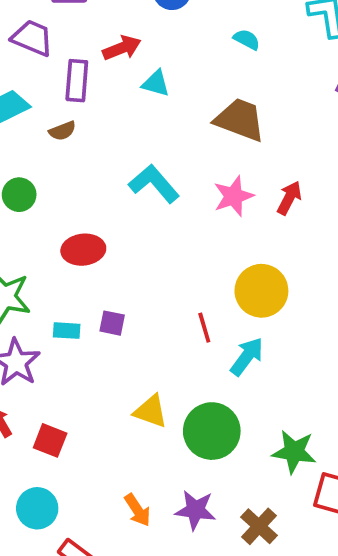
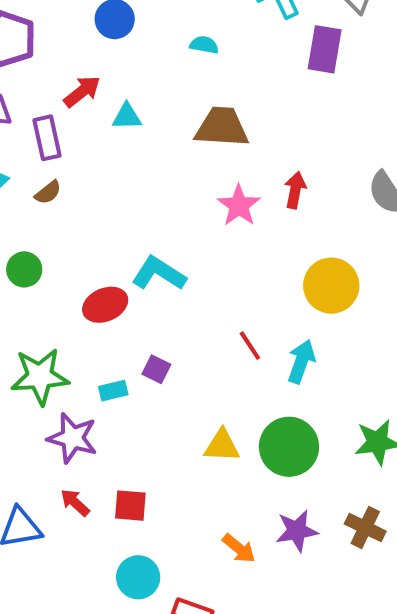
cyan L-shape: (154, 184) -> (159, 274), moved
yellow circle: (261, 291) -> (331, 286), moved
purple square: (112, 323) -> (156, 369), turned 32

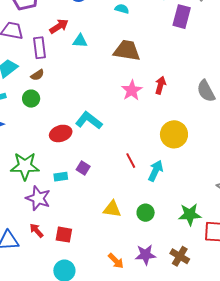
green circle: (24, 269) -> (31, 99), moved
green circle: (289, 447) -> (146, 213), size x0.6

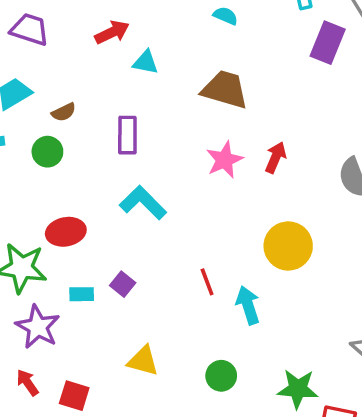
purple rectangle: (39, 48) -> (127, 135), moved
red ellipse: (61, 133) -> (66, 232), moved
cyan arrow: (156, 171) -> (248, 305), turned -50
yellow triangle: (112, 209) -> (143, 361), moved

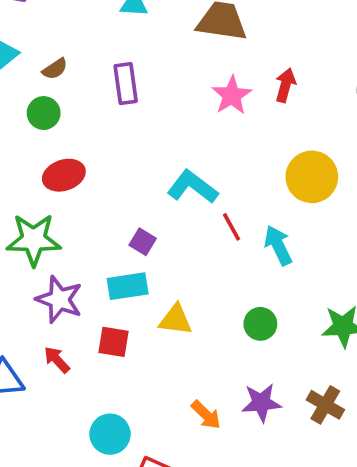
cyan L-shape: (143, 203) -> (193, 187), moved
red ellipse: (66, 232) -> (64, 175), moved
cyan rectangle: (82, 294) -> (128, 286), moved, size x1.5
red square: (74, 396) -> (114, 342), moved

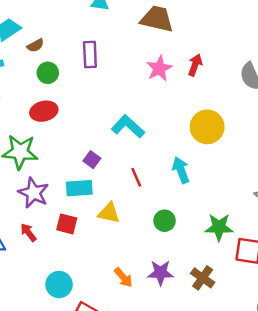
brown semicircle: (55, 69) -> (36, 46), moved
green circle: (44, 113) -> (48, 73), moved
red line: (232, 227) -> (136, 177), moved

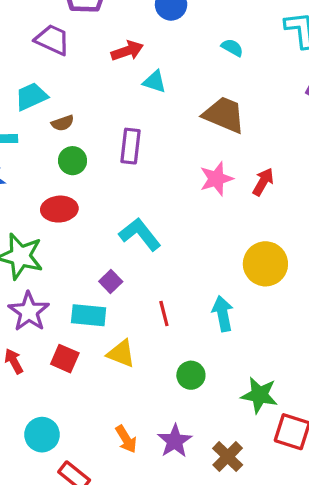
cyan L-shape: (128, 126) -> (140, 234), moved
purple star: (161, 273) -> (175, 441), turned 30

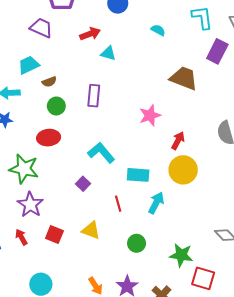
brown trapezoid: (224, 115) -> (184, 78), moved
red arrow: (263, 182) -> (178, 141), moved
cyan arrow: (223, 314) -> (156, 203), turned 40
cyan rectangle: (89, 315) -> (138, 175), moved

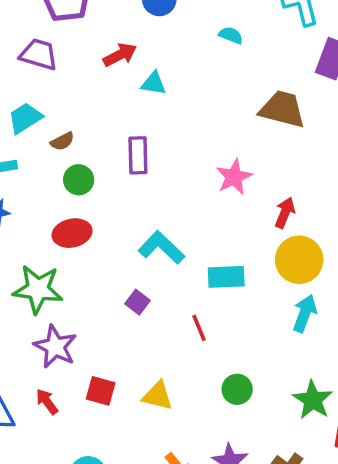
cyan arrow: (156, 203) -> (305, 313), moved
yellow triangle: (91, 230) -> (158, 396), moved
green star: (181, 255) -> (313, 400), turned 30

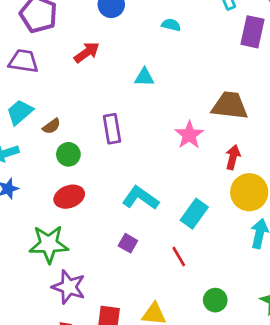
cyan triangle: (154, 83) -> (144, 77), moved
brown trapezoid: (282, 109) -> (230, 106), moved
cyan rectangle: (226, 277) -> (194, 214), turned -44

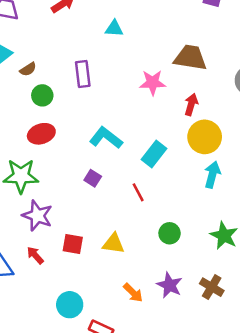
pink star: (189, 135) -> (153, 83), turned 30

